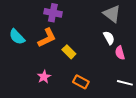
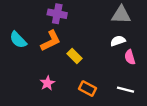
gray triangle: (112, 14) -> (121, 15), turned -36
white semicircle: (109, 38) -> (118, 41), turned -80
white line: (125, 83) -> (125, 90), moved

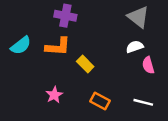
gray triangle: (121, 15) -> (138, 17), turned 36
cyan semicircle: (18, 40) -> (21, 45), turned -84
orange L-shape: (51, 41) -> (58, 47), turned 30

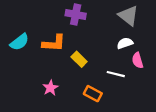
purple cross: (65, 16) -> (76, 15), moved
white line: (143, 102) -> (116, 74), moved

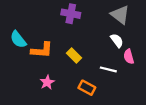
cyan semicircle: (19, 42) -> (18, 39), turned 90
orange L-shape: (54, 43) -> (42, 50), moved
white semicircle: (125, 43) -> (117, 40), turned 72

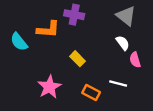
orange L-shape: (42, 50) -> (48, 29), moved
white line: (108, 69) -> (118, 83), moved
pink star: (47, 82) -> (49, 87), size x1.5

